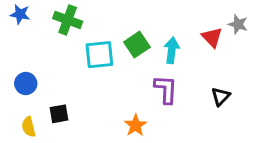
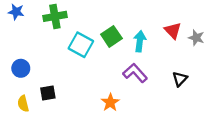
green cross: (68, 20) -> (55, 16), turned -30
gray star: (238, 24) -> (196, 38), moved
cyan square: (99, 55) -> (81, 45), turned 35
purple L-shape: (166, 89) -> (135, 73), turned -45

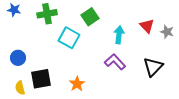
green square: (111, 36) -> (90, 17), moved
black triangle: (180, 79) -> (153, 67), size x1.5
black square: (48, 93) -> (41, 79), size x1.5
orange star: (110, 102) -> (77, 84), moved

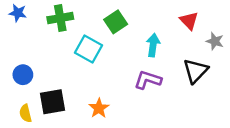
red triangle: (147, 26) -> (189, 21), moved
purple L-shape: (115, 62) -> (148, 80), turned -30
black triangle: (153, 67) -> (196, 71), moved

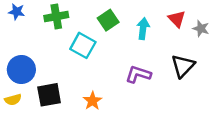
gray star: (215, 41) -> (201, 29), moved
cyan arrow: (153, 45) -> (143, 29), moved
blue circle: (23, 75) -> (21, 70), size x1.5
yellow semicircle: (25, 113) -> (13, 100), moved, turned -91

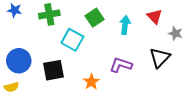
gray star: (201, 29) -> (176, 33), moved
black square: (49, 95) -> (54, 70), moved
orange star: (92, 101) -> (91, 82), moved

